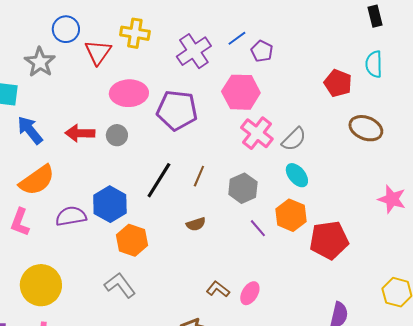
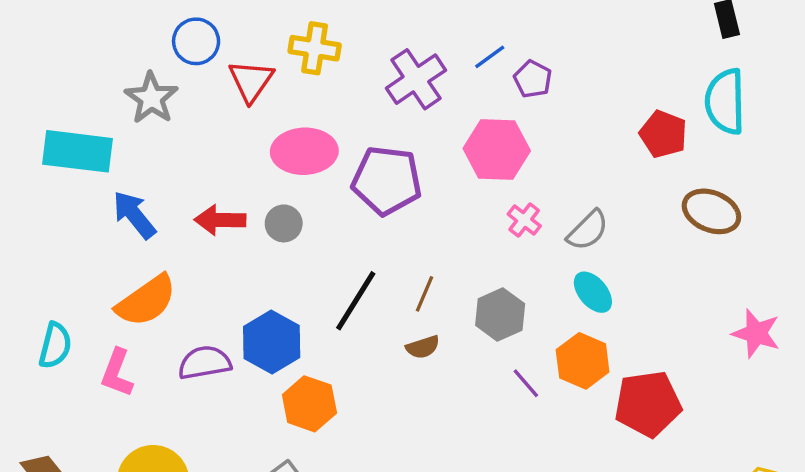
cyan semicircle: (374, 64) -> (725, 101), size x1.4
pink cross: (257, 133) -> (524, 220), size x0.6
brown semicircle: (196, 224) -> (423, 347), moved

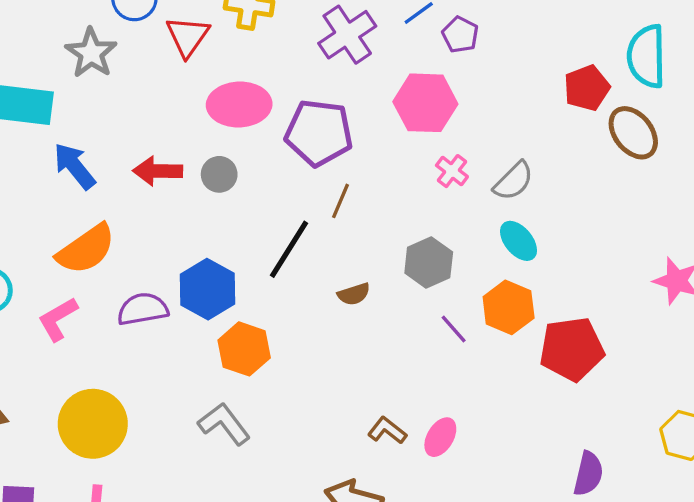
red pentagon: (663, 134) -> (587, 88), turned 30
brown ellipse: (711, 211) -> (633, 133), moved, turned 30
brown line: (425, 294) -> (341, 201), moved
pink L-shape: (117, 373) -> (58, 319), turned 39

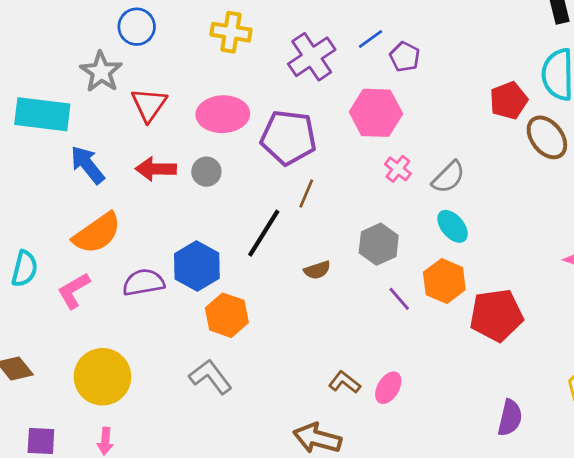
red triangle: (188, 36) -> (149, 105), moved

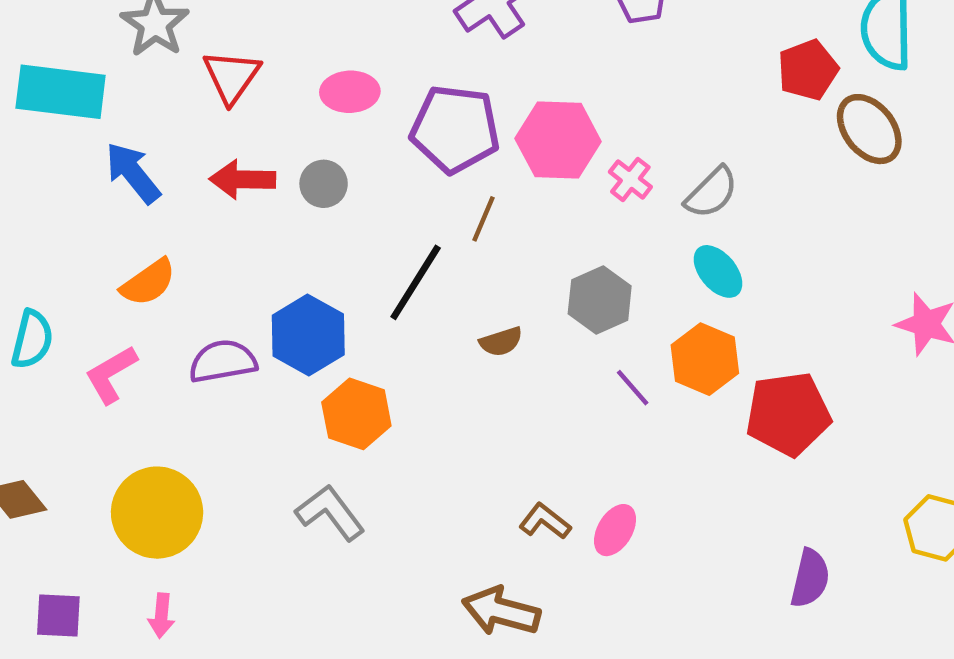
pink hexagon: (376, 113) -> (558, 140), moved
pink ellipse: (223, 114) -> (350, 92), size x0.7
orange semicircle: (97, 233) -> (148, 282), size x0.7

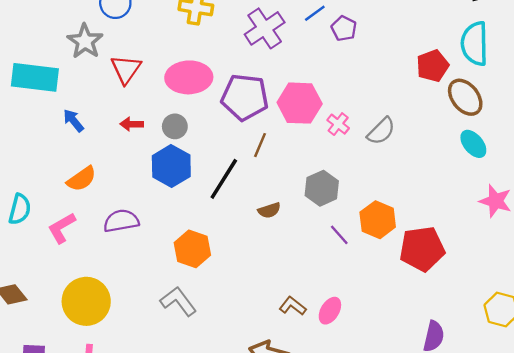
pink ellipse: (350, 92) -> (189, 77), size x1.5
blue arrow: (133, 173) -> (73, 121), size x0.7
red arrow: (242, 179) -> (132, 124), size x0.7
cyan ellipse: (718, 271) -> (473, 144), moved
blue hexagon: (308, 335) -> (171, 166), moved

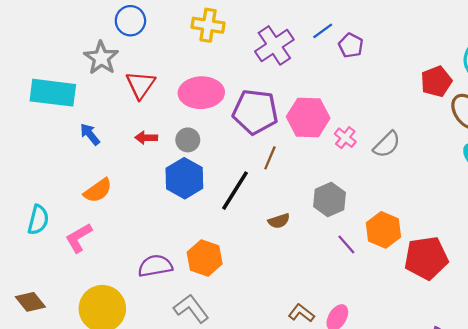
purple semicircle: (121, 221) -> (155, 266), moved

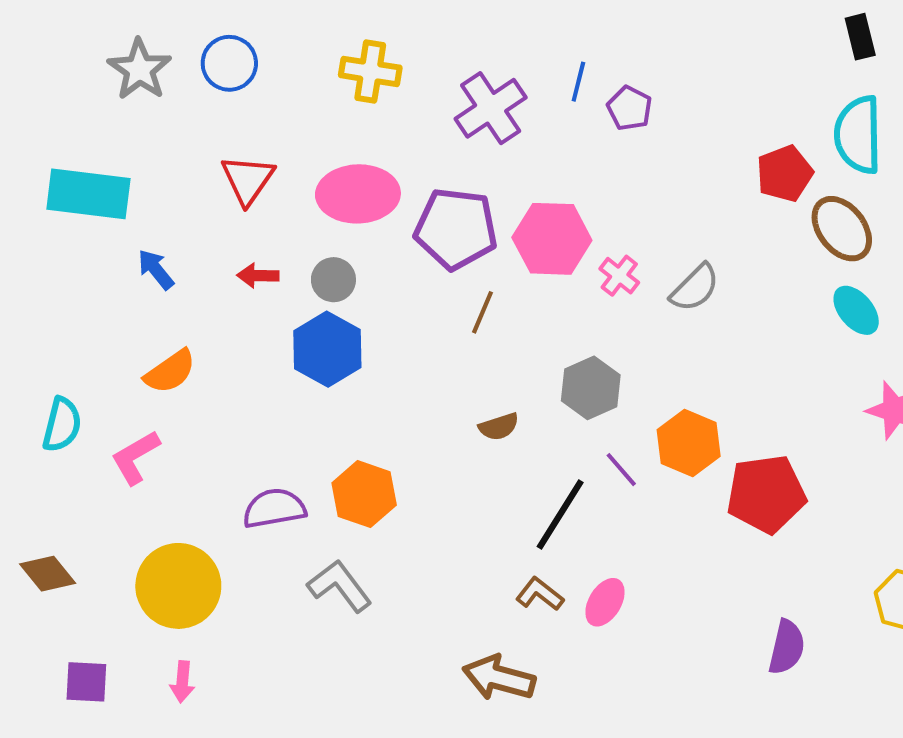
blue line: (323, 31) -> (578, 82), turned -40
gray star: (101, 58) -> (140, 69), moved
black line: (235, 191) -> (560, 514), moved

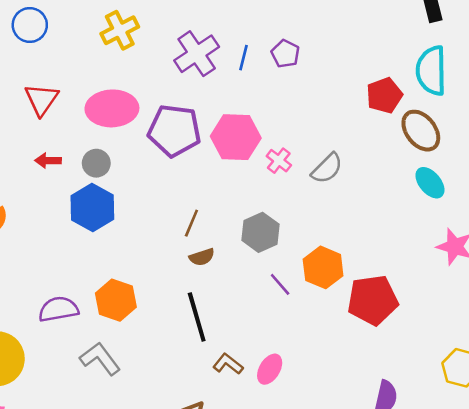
yellow cross: (370, 71) -> (120, 30), turned -36
blue line: (578, 82) -> (244, 58), moved
brown line: (482, 312) -> (191, 223), moved
black line: (560, 514) -> (197, 317), moved, turned -48

